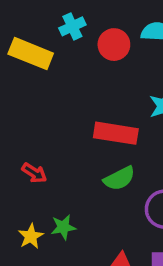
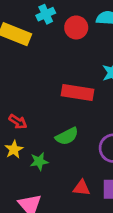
green semicircle: (119, 178) -> (67, 136), moved
yellow star: (31, 236) -> (14, 149), moved

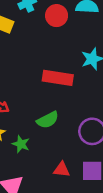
green star: (39, 161) -> (21, 144), turned 30

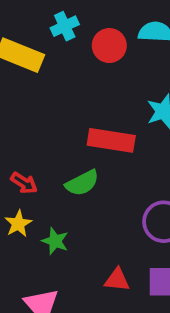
green semicircle: (48, 120) -> (82, 183), moved

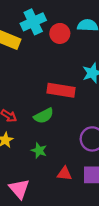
cyan cross: (65, 26) -> (33, 22), size x1.5
green star: (55, 241) -> (39, 151), moved

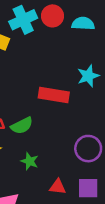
red circle: (60, 33) -> (52, 16), moved
green semicircle: (44, 116) -> (22, 126), moved

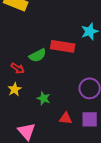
green semicircle: (22, 126) -> (38, 55), moved

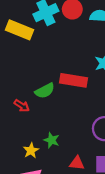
yellow star: (15, 89) -> (31, 150), moved

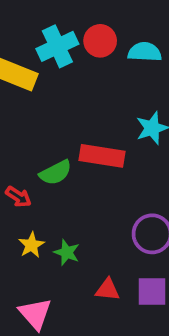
yellow star: (31, 150) -> (31, 245), moved

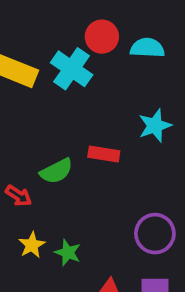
cyan cross: (57, 46) -> (72, 69), moved, turned -30
red rectangle: (102, 156) -> (104, 154), size x0.7

